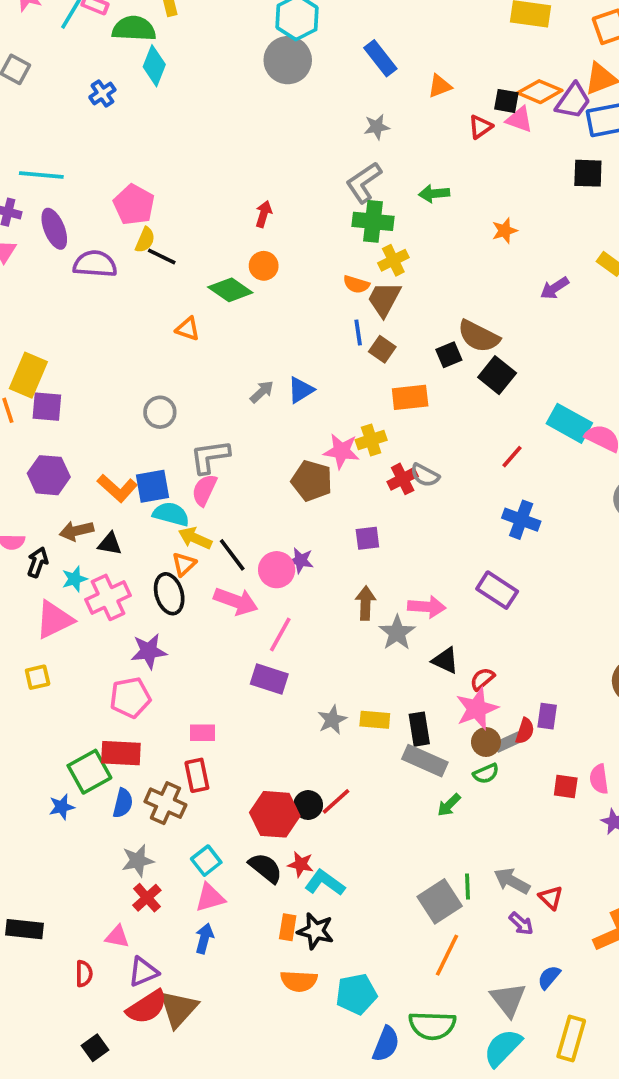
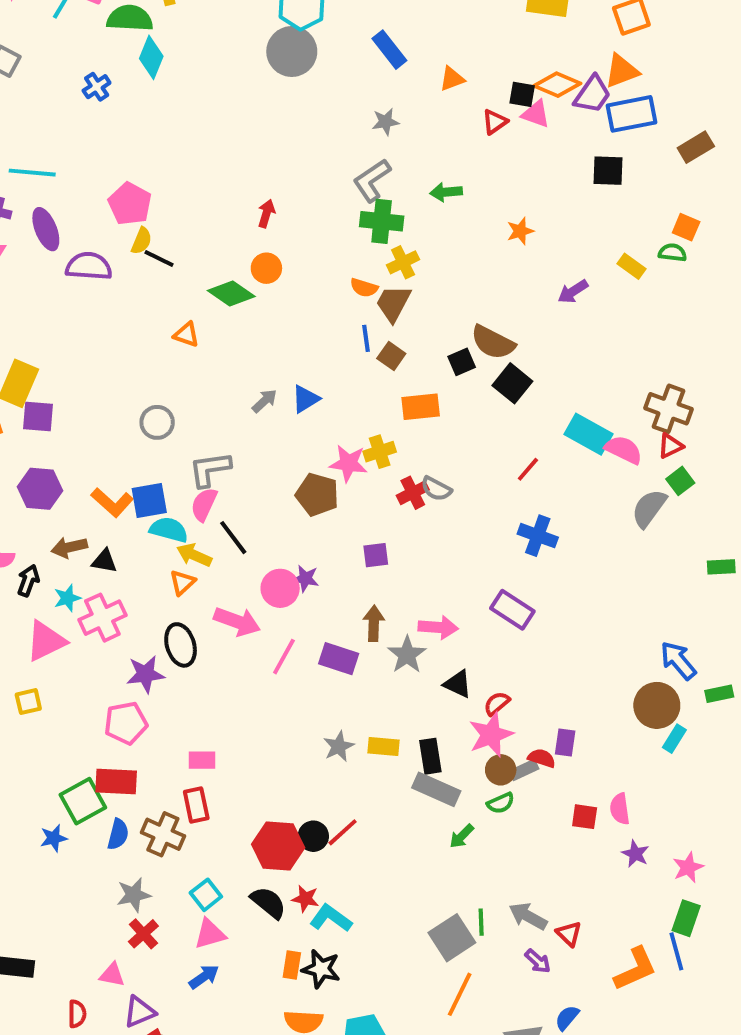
black line: (232, 555) -> (233, 538), moved
black ellipse: (169, 594) -> (181, 645), moved
purple rectangle: (269, 679) -> (339, 659), moved
red semicircle: (525, 731) -> (542, 758), turned -90
blue arrow: (204, 938) -> (204, 977), turned 40

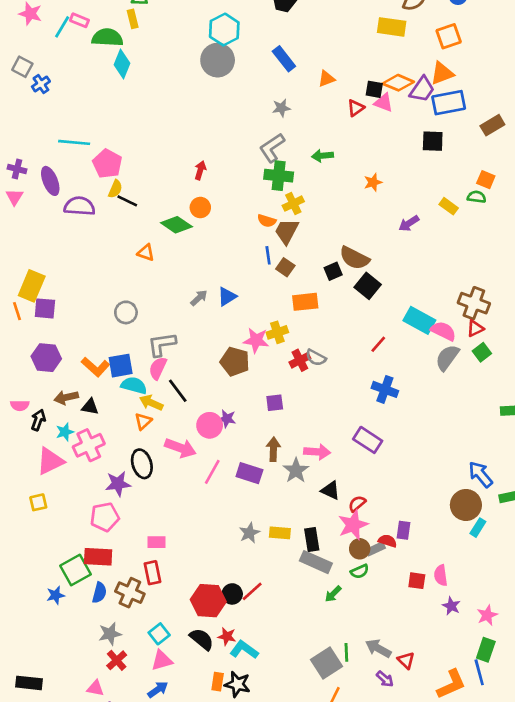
blue cross: (97, 87) -> (41, 84), moved
cyan line: (32, 173) -> (74, 142), moved
gray semicircle: (649, 508) -> (447, 358), moved

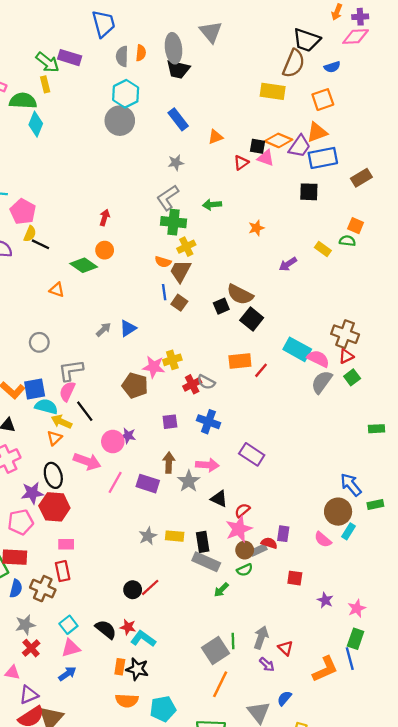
orange rectangle: (305, 302) -> (240, 361), moved
blue cross: (385, 389) -> (208, 422), moved
pink semicircle: (441, 575) -> (323, 540), moved, turned -42
red hexagon: (208, 601) -> (54, 507), moved
gray arrow: (378, 648) -> (261, 638), turned 80

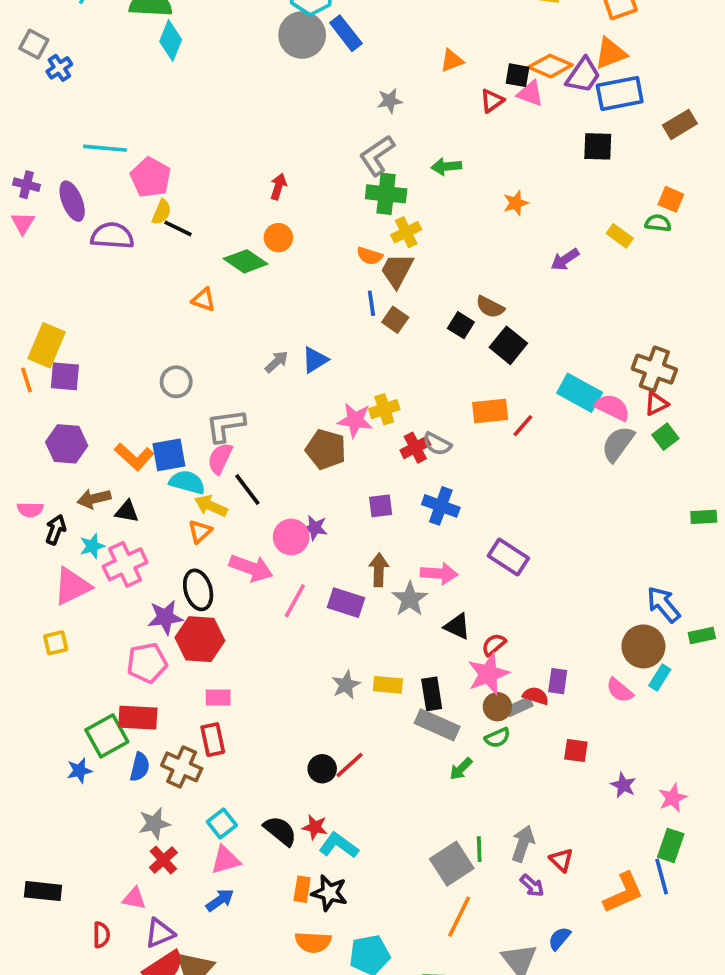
blue rectangle: (178, 119) -> (346, 33), moved
brown semicircle: (240, 294) -> (490, 307), size x0.7
black square: (221, 306) -> (461, 325), turned -35

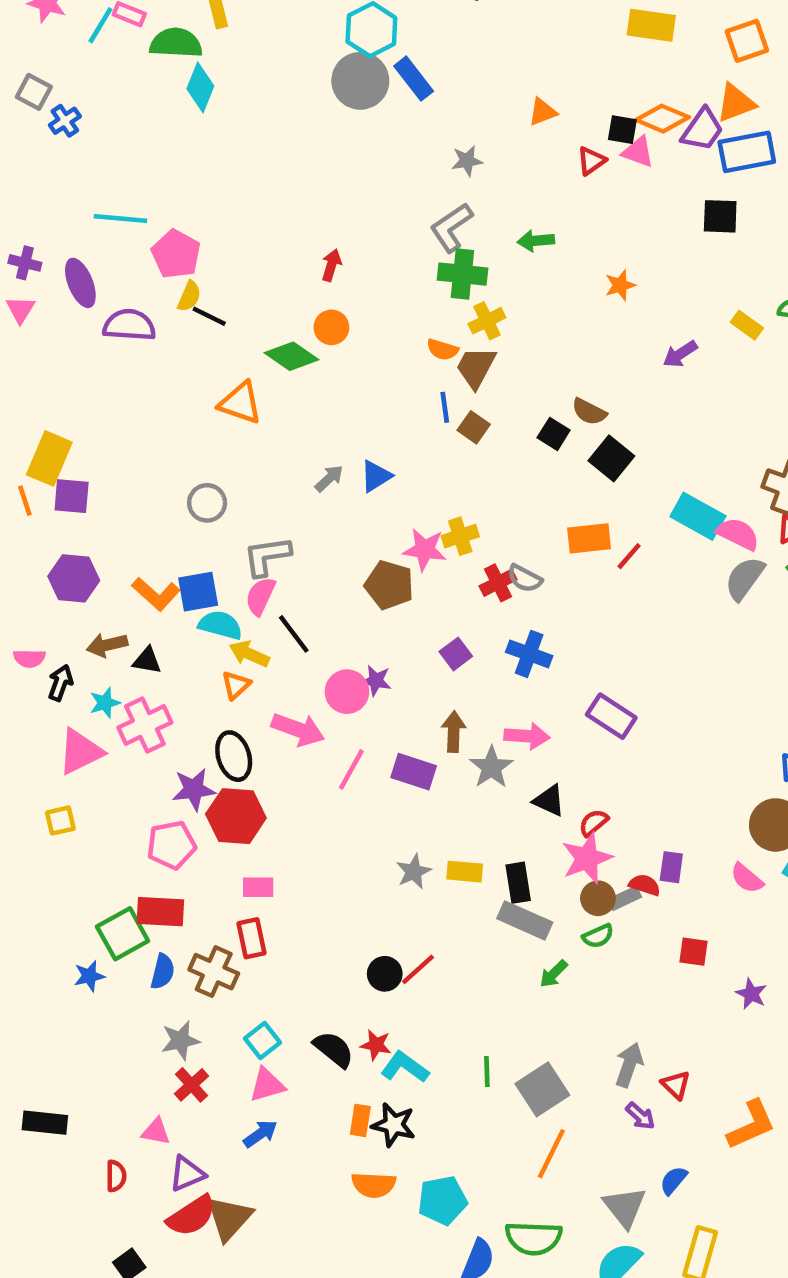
orange triangle: (204, 300) -> (240, 403), size x1.5
purple square: (381, 506) -> (456, 654), turned -30
green line: (479, 849) -> (487, 1072), moved

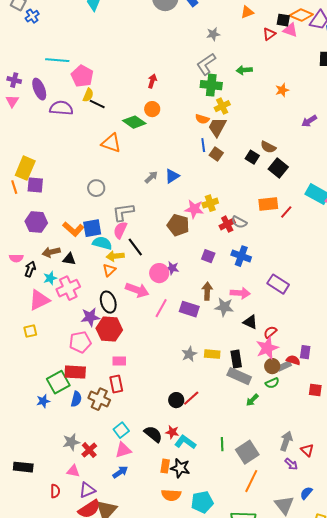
yellow arrow: (249, 654) -> (115, 256), turned -30
purple square: (456, 654) -> (208, 256), turned -32
gray star: (491, 767) -> (224, 307), turned -30
gray star: (180, 1040) -> (71, 442), moved

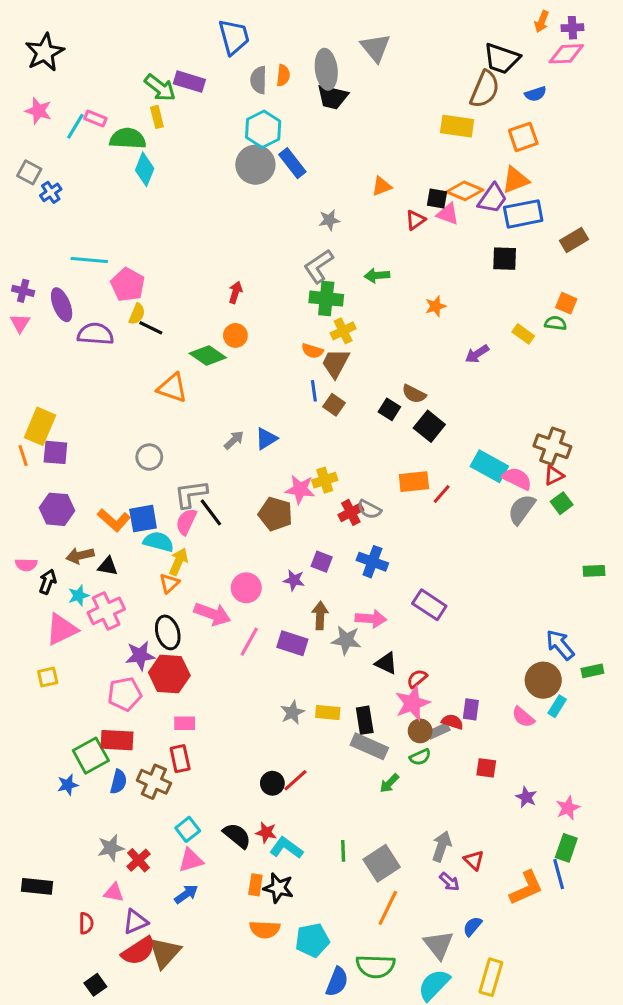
black line: (135, 247) -> (211, 512), moved
yellow arrow: (115, 256) -> (179, 562), turned 120
purple star: (172, 268) -> (294, 580), moved

